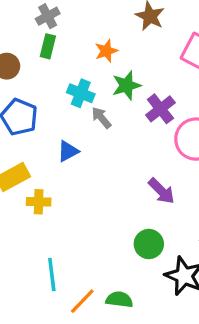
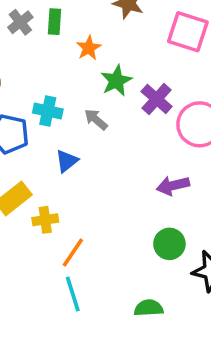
green rectangle: (48, 46) -> (55, 22), moved
cyan cross: (81, 93) -> (48, 111), moved
purple arrow: (161, 191) -> (173, 186), turned 132
orange line: (82, 301) -> (73, 252), moved

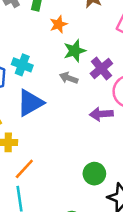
gray arrow: (96, 119) -> (69, 78), moved, turned -30
blue triangle: (67, 161) -> (30, 103), size x1.6
purple arrow: (173, 186) -> (101, 114), moved

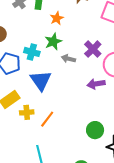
green star: (75, 51) -> (53, 42), moved
blue triangle: (30, 103) -> (41, 80), turned -30
orange line: (24, 169) -> (47, 119), moved

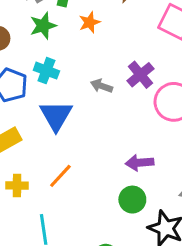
green star: (53, 42) -> (43, 26), moved
purple arrow: (96, 84) -> (140, 163), moved
yellow cross: (27, 112) -> (17, 186), moved

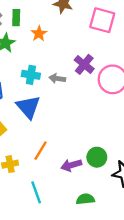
cyan cross: (46, 71) -> (31, 75), moved
purple arrow: (140, 163) -> (71, 165), moved

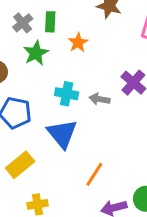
orange line: (41, 151) -> (94, 174), moved

